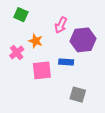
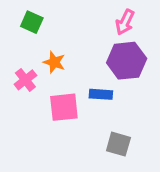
pink arrow: (61, 25) -> (125, 22), moved

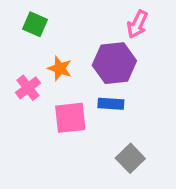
purple hexagon: (127, 61) -> (114, 63), moved
gray square: (118, 144) -> (130, 158), turned 30

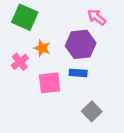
green square: (35, 24) -> (25, 17), size x1.5
pink arrow: (137, 24) -> (97, 17), turned 102

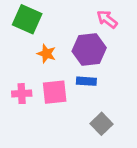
pink cross: (20, 62) -> (22, 94), moved, turned 35

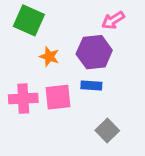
pink arrow: (107, 19) -> (113, 20), turned -70
pink cross: (22, 94) -> (23, 99), size x1.4

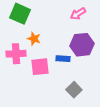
purple hexagon: (94, 52) -> (82, 45), moved
pink cross: (23, 99) -> (16, 54), moved

